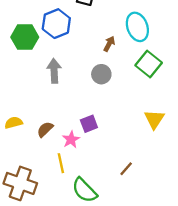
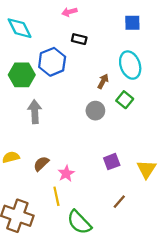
green square: (149, 64) -> (125, 100), moved, size x0.7
gray arrow: (54, 71) -> (35, 112), moved
yellow triangle: (154, 119) -> (146, 169), moved
purple square: (89, 124) -> (112, 162), moved

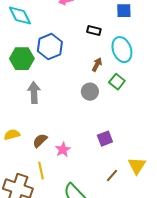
black rectangle: (79, 39) -> (94, 31), moved
yellow triangle: (146, 169) -> (137, 166), moved
yellow line: (56, 196) -> (41, 171), moved

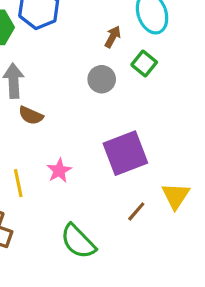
purple square: (105, 139) -> (125, 153), size x1.8
brown semicircle: (40, 141) -> (31, 115), moved, turned -112
yellow line: (41, 171) -> (18, 183), moved

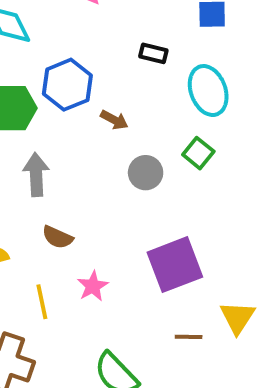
brown arrow: (113, 37) -> (114, 120), moved, turned 90
brown semicircle: (31, 115) -> (58, 237), moved
brown line: (136, 211) -> (189, 337), turned 50

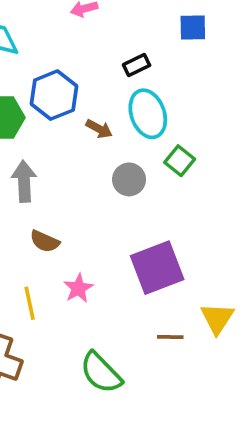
black rectangle: (153, 53) -> (137, 65), turned -40
cyan ellipse: (208, 91) -> (148, 114), moved

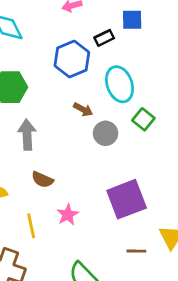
blue square: (193, 28) -> (132, 20), moved
black rectangle: (137, 65) -> (104, 38), moved
blue hexagon: (54, 95) -> (72, 59), moved
brown arrow: (99, 129) -> (83, 109), moved

